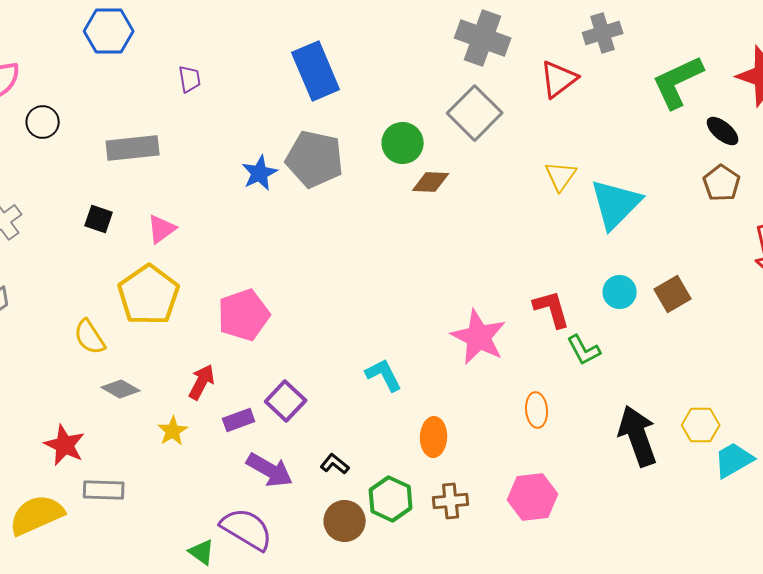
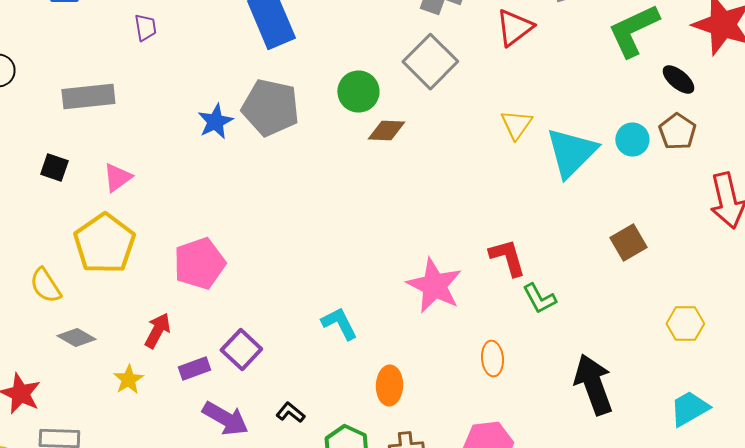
cyan circle: (620, 292) -> (632, 140), moved
yellow hexagon: (701, 425) -> (685, 324), moved

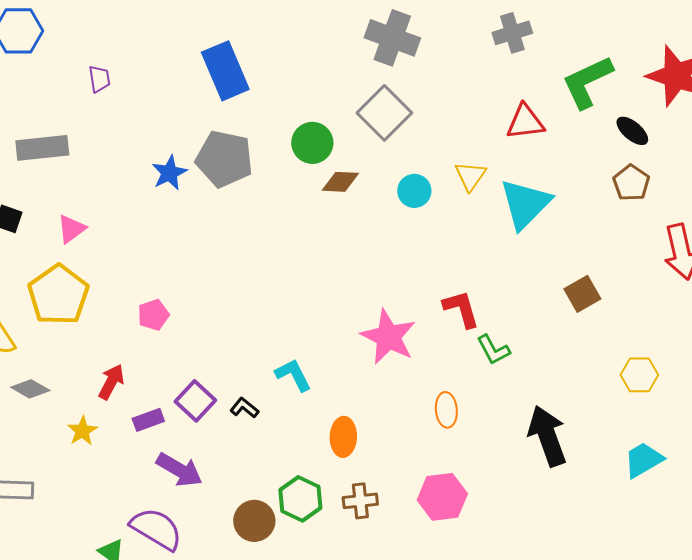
red triangle: (514, 28) -> (525, 122), moved, turned 30
cyan circle: (632, 140) -> (414, 191), moved
pink pentagon: (199, 264) -> (153, 315), size x0.6
black L-shape: (290, 412) -> (244, 408), moved

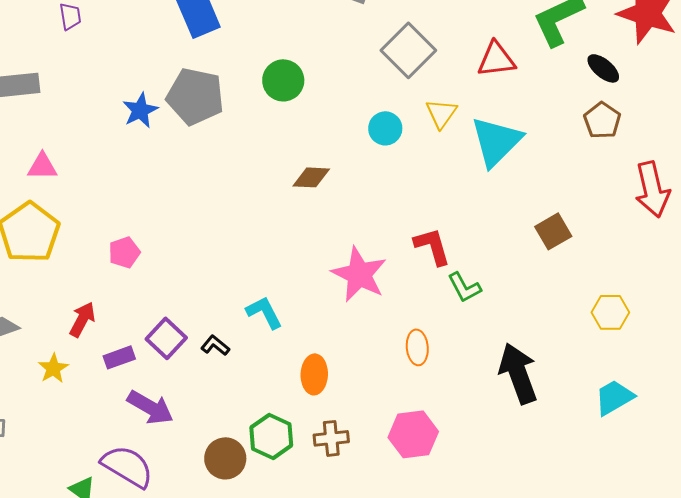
gray square: (384, 113) -> (408, 50), moved
brown diamond: (340, 182) -> (311, 177), moved
pink triangle: (71, 229) -> (42, 166), turned 36

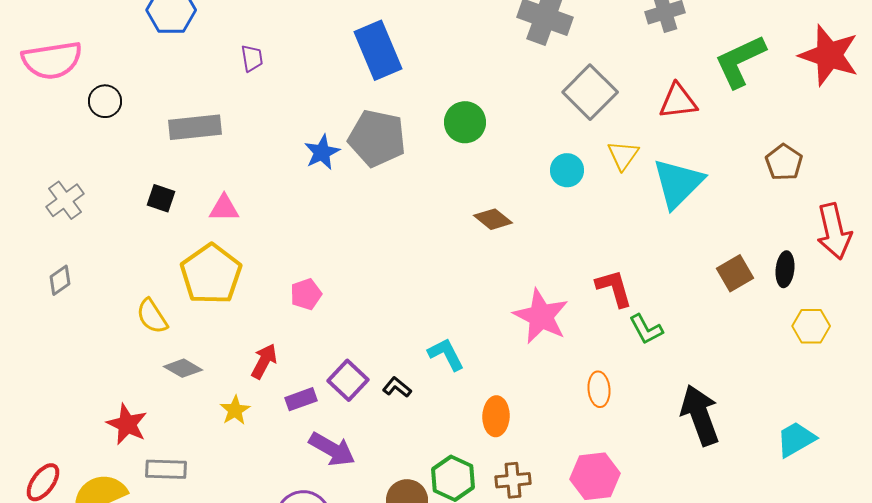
black ellipse: (603, 68) -> (785, 269), moved, turned 56
brown diamond: (311, 177) -> (493, 219), turned 36
yellow hexagon: (610, 312) -> (811, 326), moved

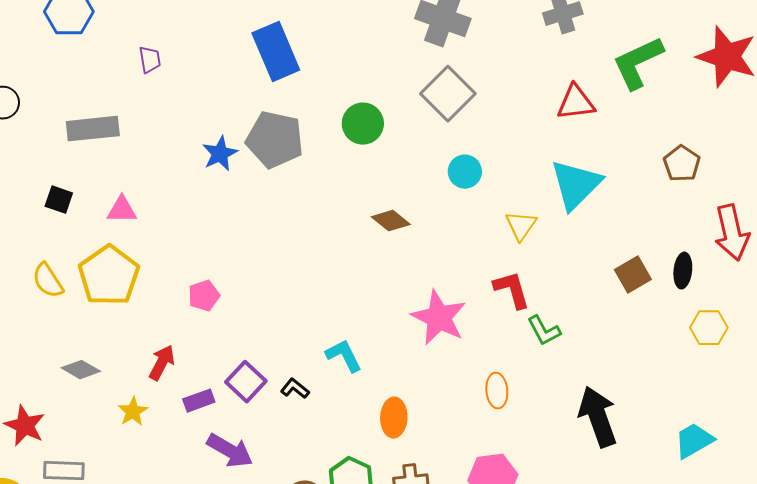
gray square: (590, 92) -> (448, 94), moved
yellow triangle: (623, 155) -> (521, 226), moved
yellow semicircle: (152, 316) -> (48, 281), moved

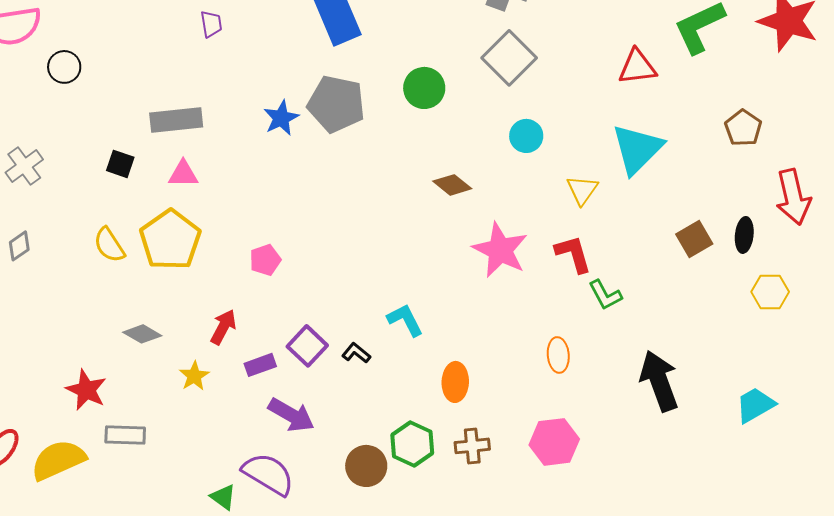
gray rectangle: (93, 129) -> (176, 120), moved
pink star: (439, 318) -> (500, 250), moved

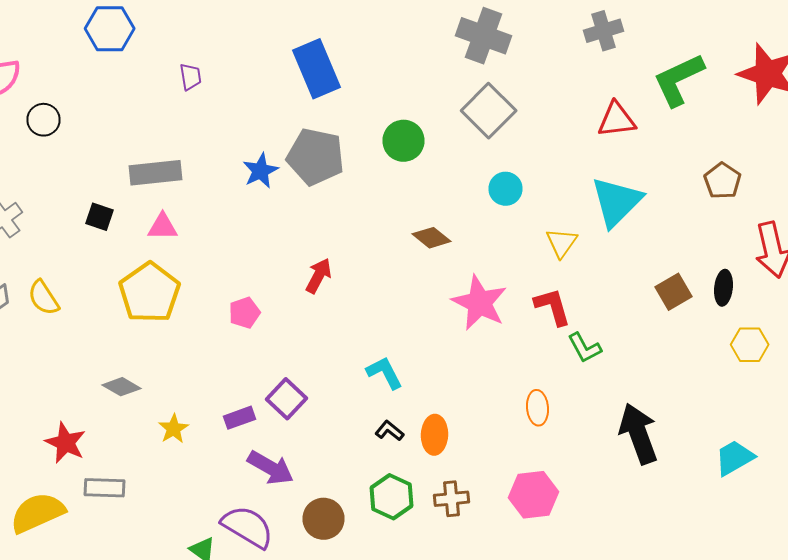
yellow semicircle: (109, 245) -> (44, 298), moved
red arrow: (223, 327) -> (318, 276), moved
black L-shape: (356, 353) -> (390, 431), moved
brown circle: (366, 466) -> (324, 519), moved

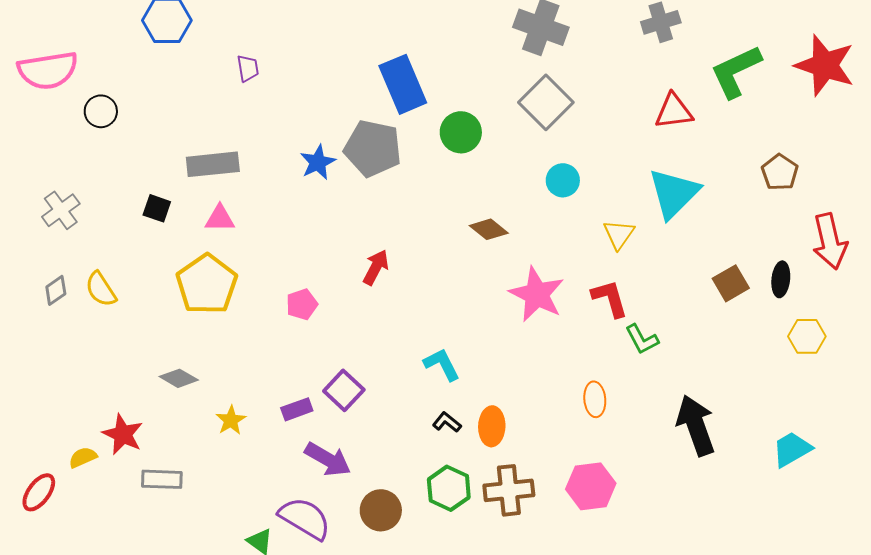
blue rectangle: (316, 69) -> (403, 84), moved
brown cross: (452, 499) -> (509, 490), size x1.4
yellow semicircle: (38, 513) -> (83, 457), moved, size x0.5

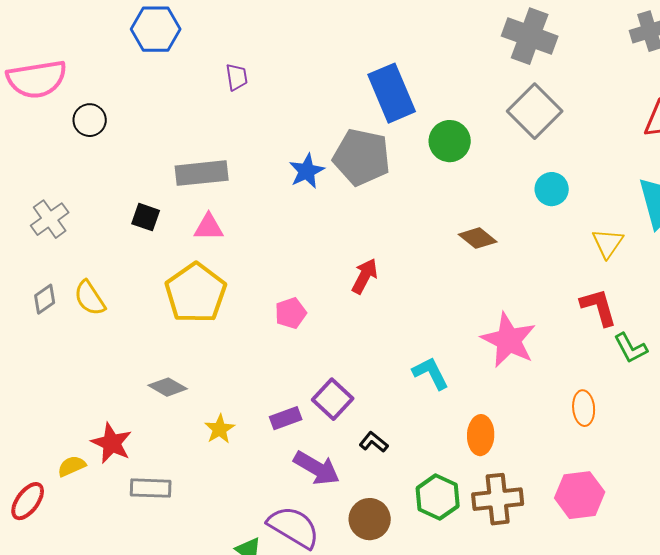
pink star: (537, 294) -> (509, 340), moved
black L-shape: (447, 422) -> (374, 442), moved

